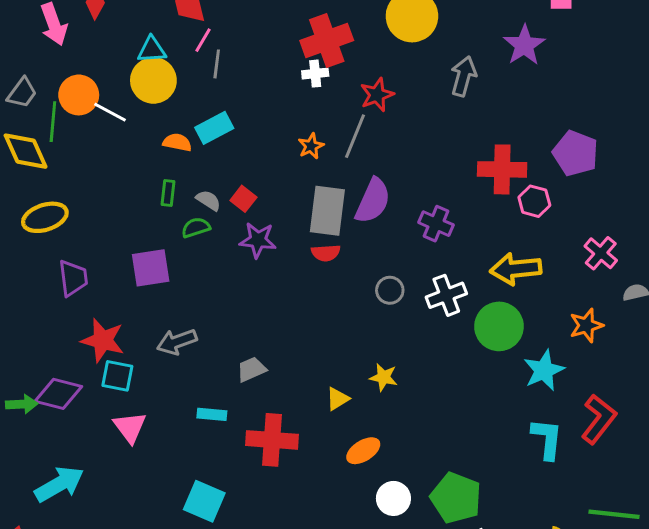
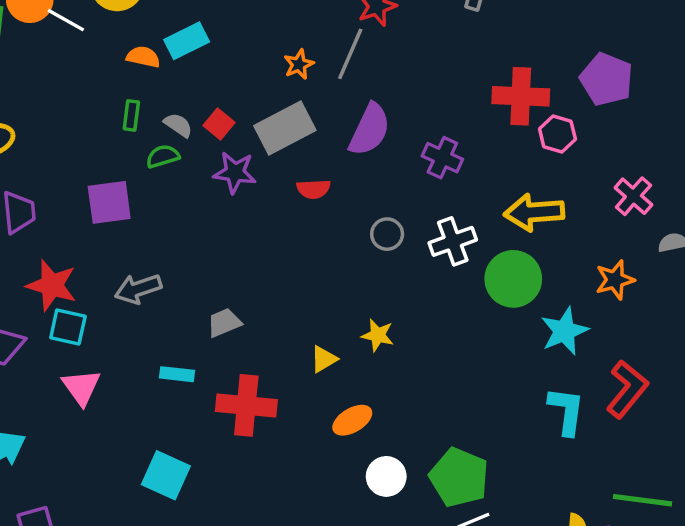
gray rectangle: (327, 211) -> (285, 128), moved, turned 54

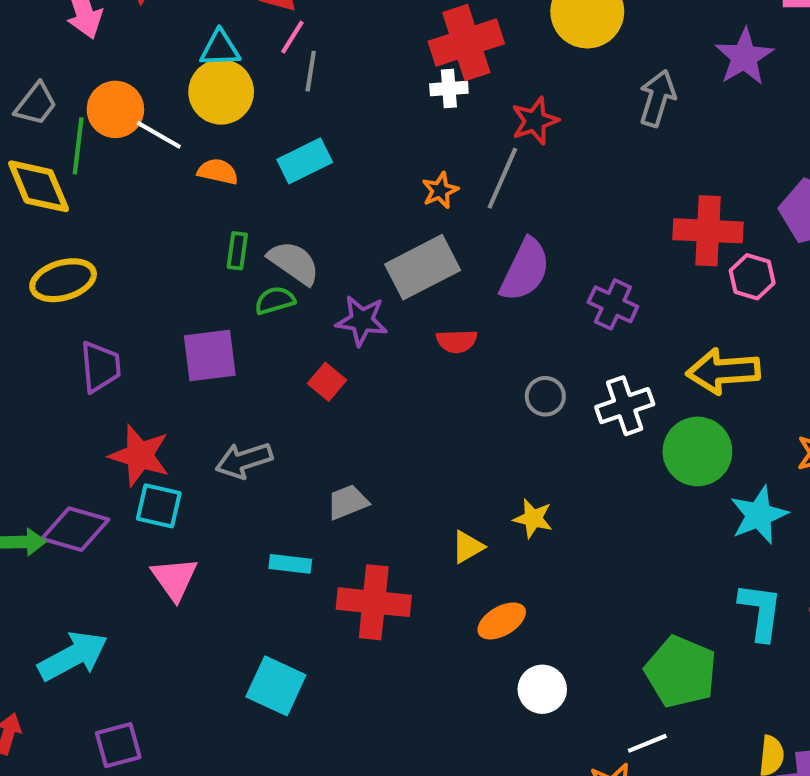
orange semicircle: (143, 57) -> (218, 172), moved
red square: (219, 124) -> (327, 382), moved
gray semicircle: (178, 125) -> (294, 263), size x1.5
green pentagon: (459, 477) -> (681, 672), moved

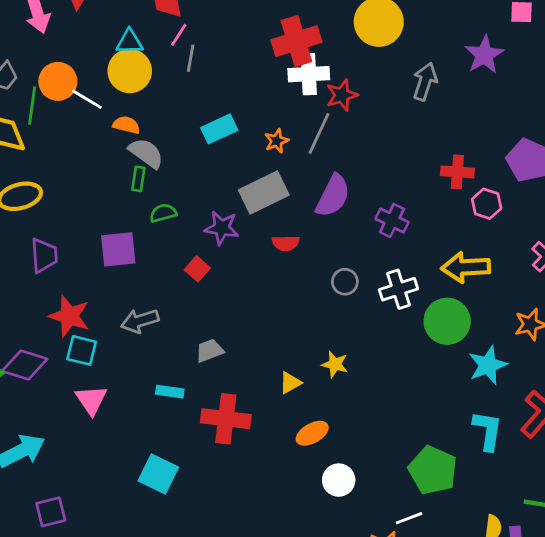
white cross: (449, 89) -> (309, 74), moved, size x1.6
cyan rectangle: (305, 161) -> (219, 129), moved
red cross: (708, 231) -> (457, 172), size x0.7
gray semicircle: (294, 263) -> (146, 153), moved

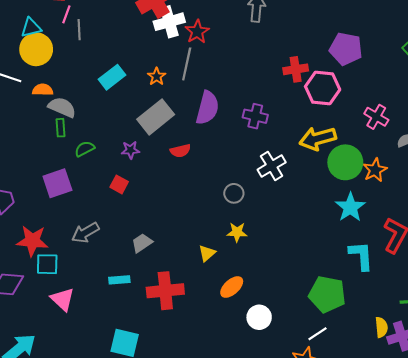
pink hexagon: (487, 204) -> (323, 88), size x1.5
purple star: (222, 228) -> (130, 150), size x0.7
gray circle: (345, 282) -> (234, 193), moved
green circle: (447, 321) -> (345, 162), moved

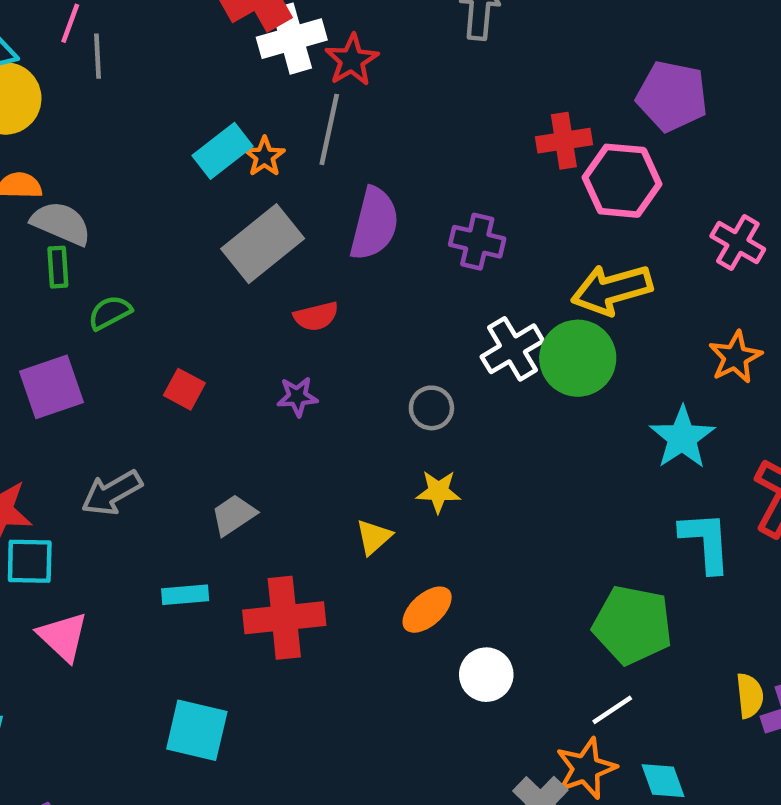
cyan rectangle: (112, 77) -> (223, 151), moved
purple star: (130, 150) -> (297, 397), moved
green circle: (345, 162) -> (578, 358), moved

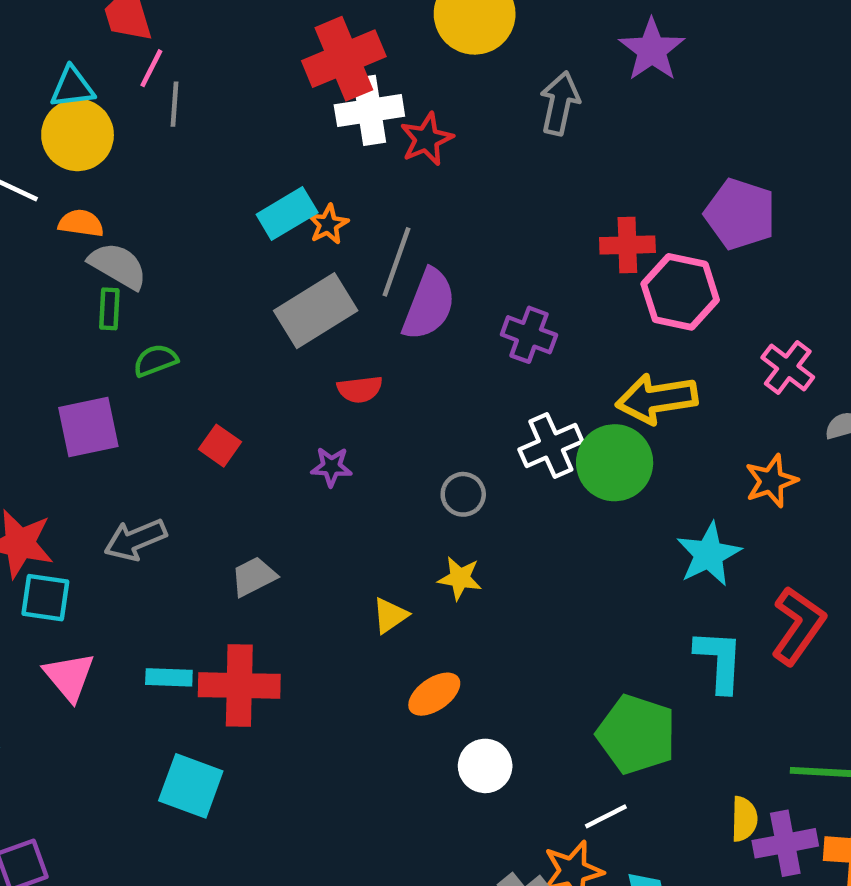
gray line: (329, 129) -> (397, 262), moved
cyan rectangle: (185, 595) -> (169, 677), moved
red cross: (284, 618) -> (239, 686), moved

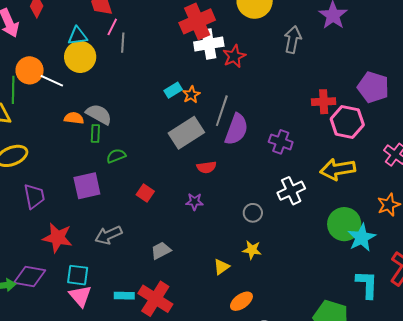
cyan rectangle: (287, 214) -> (173, 90), size x0.7
orange semicircle: (81, 223) -> (74, 118), moved
green circle: (615, 463) -> (344, 224), moved
cyan square: (45, 598) -> (78, 275), moved
red cross: (239, 686) -> (155, 299), turned 32

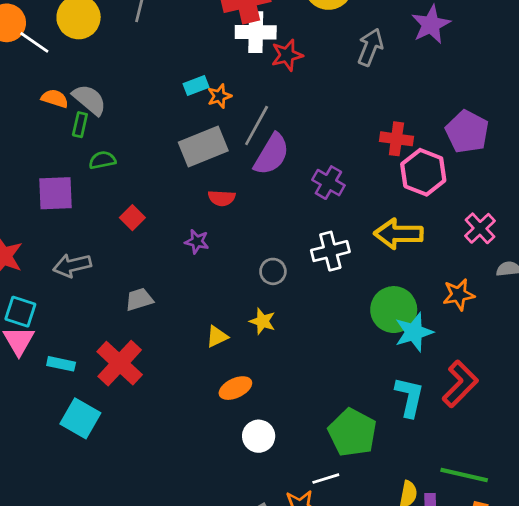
cyan rectangle: (124, 296) -> (61, 364), moved

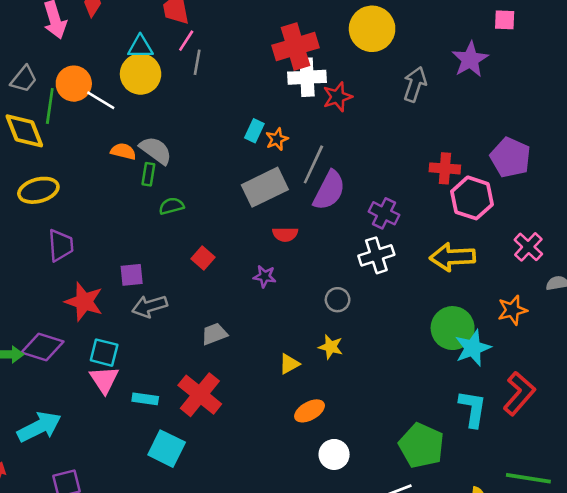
cyan rectangle: (196, 86) -> (254, 131), turned -40
purple square: (55, 193) -> (132, 275), moved, size x0.7
white cross: (330, 251) -> (376, 255), moved

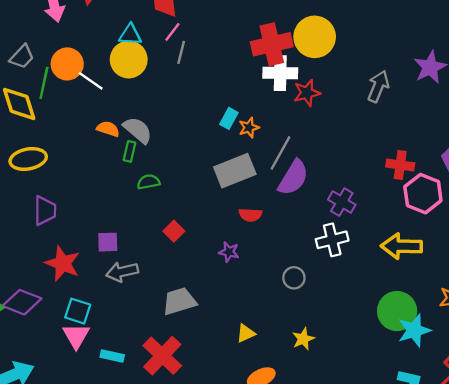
yellow circle: (372, 29) -> (315, 37), moved
gray trapezoid: (214, 334) -> (179, 301), size x1.4
yellow star: (331, 347) -> (303, 339), moved, turned 30

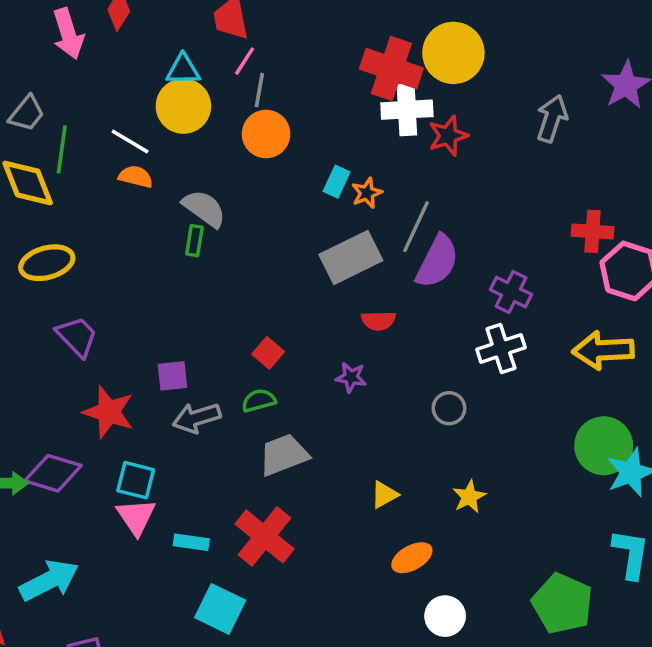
red cross: (272, 44) -> (391, 68), turned 36
orange circle: (67, 64) -> (266, 134), moved
orange semicircle: (108, 129) -> (136, 177), moved
green semicircle: (148, 182) -> (259, 401), moved
purple trapezoid: (45, 211) -> (77, 336), turned -40

